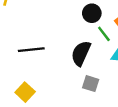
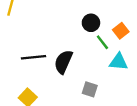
black semicircle: (81, 53) -> (63, 62), moved

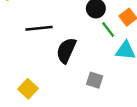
black line: (34, 57) -> (39, 28), moved

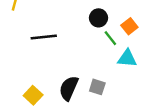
black semicircle: (66, 50) -> (69, 88), moved

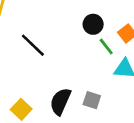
black line: (44, 37) -> (33, 45), turned 50

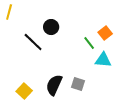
black circle: (93, 24) -> (51, 27), moved

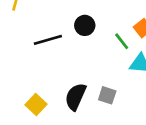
black circle: (51, 27) -> (85, 25), moved
black line: (33, 42) -> (48, 40), turned -60

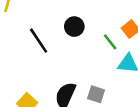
black line: (48, 40) -> (39, 41), turned 72

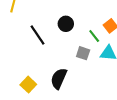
gray square: (96, 94) -> (83, 53), moved

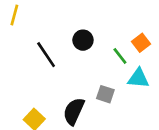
gray square: (83, 53) -> (105, 94), moved

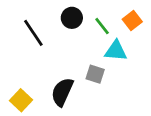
green line: (120, 56) -> (102, 26), moved
cyan triangle: (138, 78) -> (116, 51), moved

